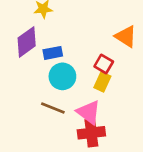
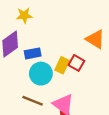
yellow rectangle: (102, 82) -> (62, 65), moved

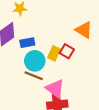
brown line: (33, 101) -> (34, 76), moved

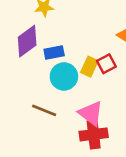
red square: (67, 51) -> (106, 64), turned 32
brown line: (34, 76) -> (44, 110), moved

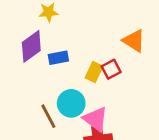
cyan circle: (64, 76) -> (71, 103), moved
brown line: (44, 110) -> (48, 116), turned 40

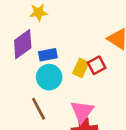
cyan circle: (71, 103) -> (49, 77), moved
pink triangle: (95, 119) -> (82, 111), turned 30

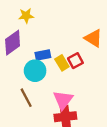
blue rectangle: (48, 55) -> (43, 55), moved
yellow rectangle: (81, 68) -> (62, 63), turned -56

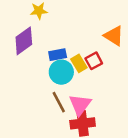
cyan circle: (35, 71) -> (61, 72), moved
brown line: (26, 98) -> (59, 102), moved

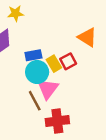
pink triangle: (80, 105) -> (48, 89), moved

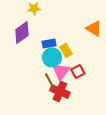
red square: (68, 61) -> (78, 71), moved
red cross: (57, 121) -> (60, 91), moved, turned 30

